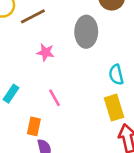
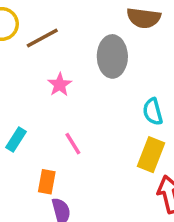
pink star: (45, 52) -> (60, 85), turned 30
yellow rectangle: (114, 108) -> (151, 155), turned 40

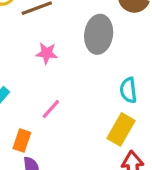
pink star: (60, 85) -> (47, 53), turned 30
pink line: (73, 144) -> (51, 109), turned 65

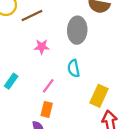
cyan semicircle: (128, 90) -> (74, 68), moved
orange rectangle: (22, 140) -> (47, 109), moved

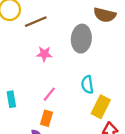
cyan semicircle: (74, 68) -> (87, 85), moved
cyan rectangle: (11, 81) -> (11, 99), moved, turned -48

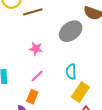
gray ellipse: (81, 39) -> (71, 31), turned 40
pink star: (44, 54) -> (36, 49), moved

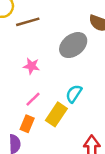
cyan semicircle: (71, 72) -> (74, 94), turned 35
yellow rectangle: (80, 92) -> (56, 114), moved

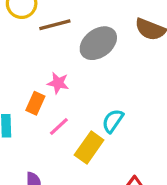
gray ellipse: (73, 45) -> (98, 43), moved
orange rectangle: (27, 124) -> (35, 103), moved

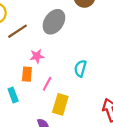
brown line: (55, 25) -> (18, 31), moved
yellow rectangle: (89, 147) -> (60, 104), moved

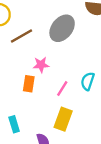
pink line: (47, 84) -> (62, 89), moved
cyan rectangle: (13, 95) -> (14, 124), moved

